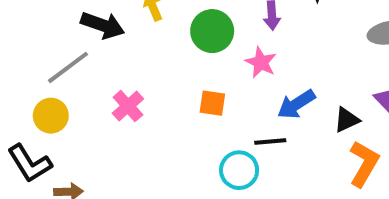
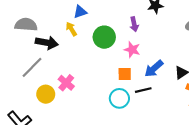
orange square: (212, 103) -> (125, 74), moved
yellow circle: (51, 116) -> (46, 94), moved
cyan circle: (239, 170) -> (119, 98), moved

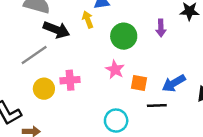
pink star: (132, 50) -> (115, 70), moved
pink cross: (66, 83) -> (70, 80), turned 35
cyan circle: (119, 98) -> (116, 121), moved

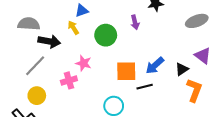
pink star: (115, 70) -> (84, 63), moved
orange square: (139, 83) -> (126, 71), size x1.5
yellow circle: (44, 89) -> (37, 96), moved

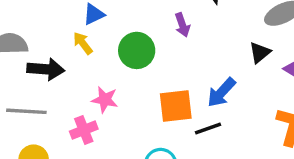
gray line: (35, 66) -> (26, 111), turned 55
black triangle: (182, 69) -> (260, 53), moved

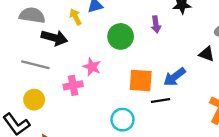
yellow arrow: (83, 43) -> (76, 17), moved
black triangle: (260, 53) -> (207, 54), turned 49

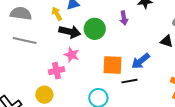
black arrow: (54, 38) -> (70, 32), moved
gray line: (35, 65) -> (25, 40), moved
yellow circle: (34, 100) -> (44, 95), moved

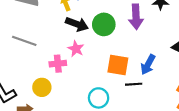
purple arrow: (124, 18) -> (136, 17), size x1.6
gray line: (25, 40) -> (24, 41), moved
blue arrow: (141, 61) -> (148, 65), turned -30

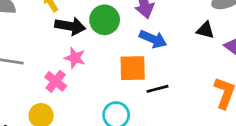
pink cross: (58, 64) -> (56, 81), turned -35
blue arrow: (148, 65) -> (153, 39), moved, turned -84

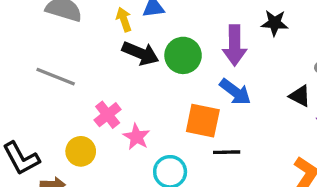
pink star: (75, 58) -> (136, 137), moved

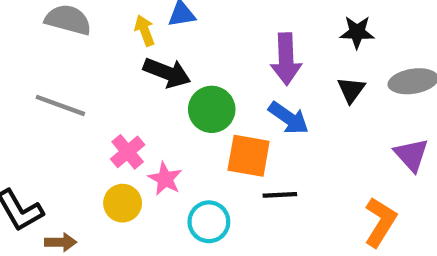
black star: (275, 23) -> (357, 32), moved
green circle: (183, 55) -> (212, 109), moved
black triangle: (300, 96) -> (351, 90), moved, turned 40
yellow circle: (81, 151) -> (123, 203), moved

